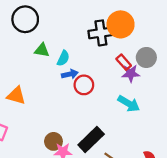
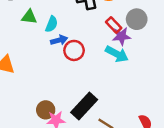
cyan arrow: (129, 104) -> (117, 54), moved

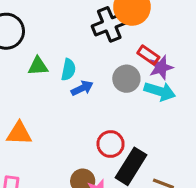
gray circle: (137, 19) -> (126, 79), moved
red circle: (74, 50) -> (111, 144), moved

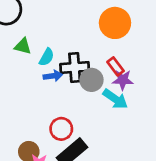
black cross: (109, 24) -> (75, 67), moved

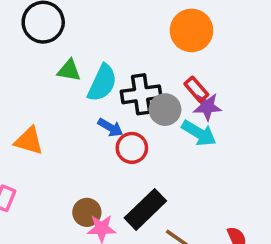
cyan semicircle: (47, 57) -> (102, 83), size x1.5
blue arrow: (53, 76) -> (110, 127), moved, turned 42
red circle: (61, 129) -> (132, 148), moved

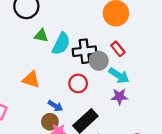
purple star: (207, 107) -> (119, 97), moved
blue arrow: (110, 127) -> (55, 106), moved
orange triangle: (29, 141) -> (31, 80), moved

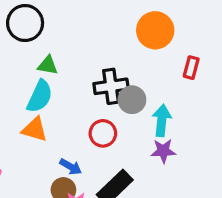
cyan semicircle: (61, 44) -> (40, 96), moved
red rectangle: (118, 49) -> (191, 68), moved, turned 56
cyan arrow: (119, 76) -> (162, 120), turned -115

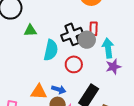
red rectangle: (191, 68) -> (94, 29), moved
cyan semicircle: (40, 96) -> (51, 50), moved
orange triangle: (35, 129) -> (39, 92), moved

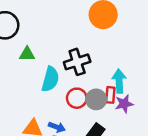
red rectangle: (94, 29) -> (110, 95), moved
gray circle: (87, 40) -> (96, 99), moved

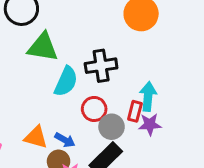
green triangle: (27, 54) -> (43, 47), size x1.6
gray circle: (96, 99) -> (112, 127), moved

